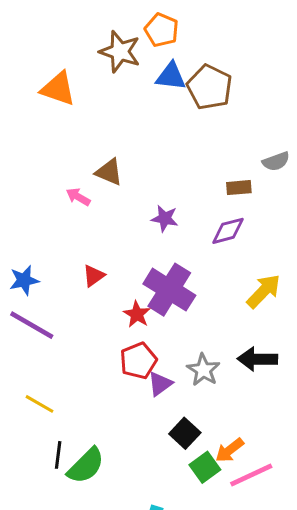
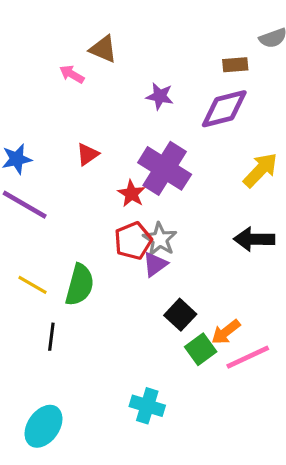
purple diamond: (228, 231) -> (224, 109), size x1.4
gray star: (203, 370) -> (160, 239), moved
green semicircle: (86, 466) -> (80, 285), moved, turned -30

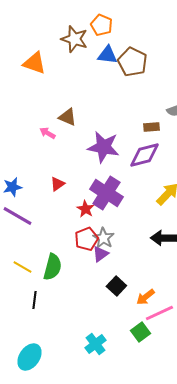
purple star: (160, 96) -> (103, 147), size x1.8
green square: (201, 349) -> (140, 332), moved
cyan cross: (147, 406) -> (95, 344), turned 35

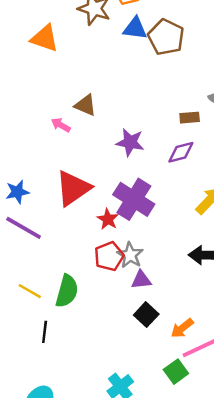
purple star: (103, 147) -> (130, 142), size x0.7
purple diamond: (144, 155) -> (181, 152), size x0.7
red triangle: (57, 184) -> (73, 188), size x2.0
purple triangle: (100, 254) -> (141, 280), moved, turned 30

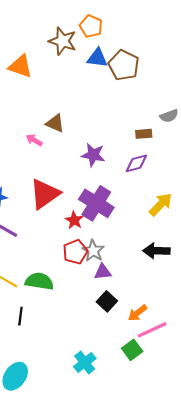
green semicircle: (67, 291) -> (39, 281), turned -96

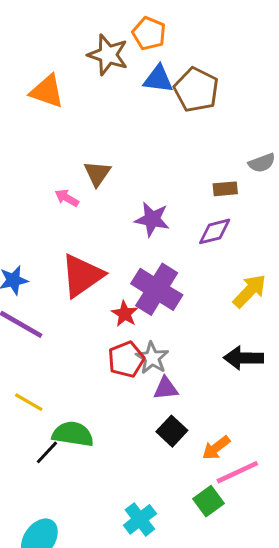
brown triangle: (55, 123) -> (97, 174), turned 42
green semicircle: (39, 281) -> (73, 434), moved
black line: (20, 316) -> (47, 452), turned 36

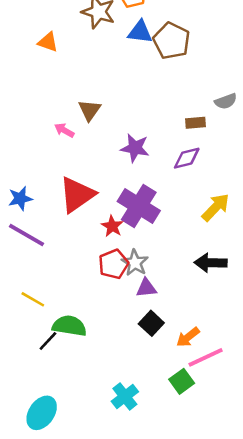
orange triangle: (47, 91) -> (48, 42), size x0.7

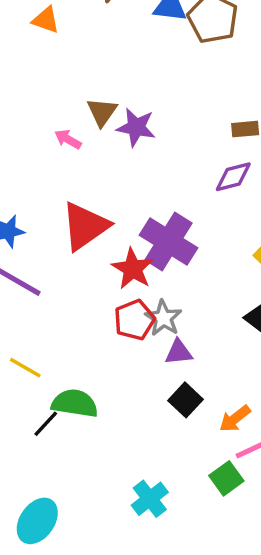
purple star: (135, 148) -> (136, 127), moved
red star: (112, 226) -> (133, 269), size x1.4

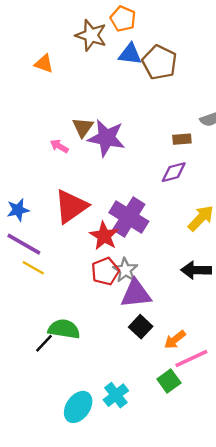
purple star: (136, 127) -> (106, 138), size x1.4
purple triangle: (179, 352) -> (136, 294), size x1.6
yellow line: (25, 368) -> (33, 268), moved
cyan ellipse: (37, 521) -> (78, 407), moved

